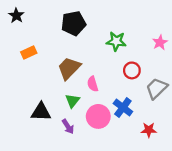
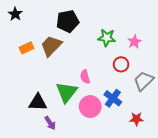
pink star: (160, 42) -> (134, 42), moved
brown trapezoid: (69, 68) -> (51, 46), moved
green triangle: (72, 101) -> (67, 92), size x1.6
purple arrow: (68, 127) -> (50, 123), moved

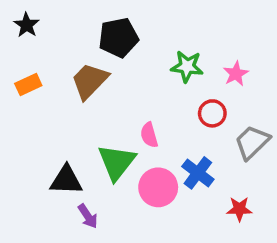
orange rectangle: (26, 48) -> (28, 85), moved

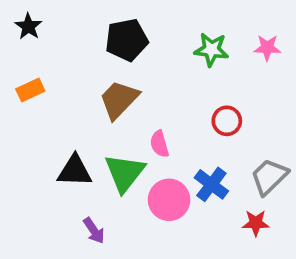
green star: (187, 66) -> (211, 50), moved
pink star: (236, 74) -> (267, 48), moved, turned 30
brown trapezoid: (90, 81) -> (119, 100), moved
gray trapezoid: (252, 142) -> (269, 177), moved
black triangle: (66, 180) -> (75, 171), moved

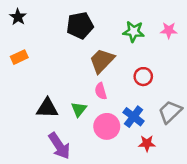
brown trapezoid: (119, 100) -> (102, 61), moved
green triangle: (125, 173) -> (79, 109), size x0.6
red star: (256, 223) -> (147, 143), moved
purple arrow: (94, 231) -> (59, 146), size x1.6

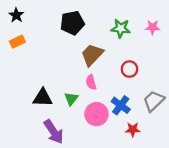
orange rectangle: (19, 57) -> (17, 42), moved

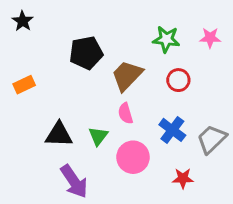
black pentagon: (72, 23) -> (86, 53), moved
orange rectangle: (17, 42) -> (24, 85), moved
red circle: (129, 69) -> (178, 80), moved
blue cross: (121, 105) -> (172, 130), moved

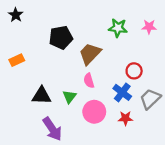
red circle: (178, 80) -> (134, 71), moved
red star: (183, 178) -> (125, 118), moved

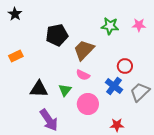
pink semicircle: (89, 81) -> (83, 75), turned -48
red star: (125, 118) -> (117, 125), moved

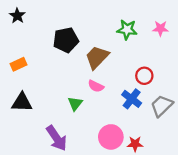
black triangle: (39, 89) -> (22, 102), moved
pink circle: (88, 104) -> (111, 137), moved

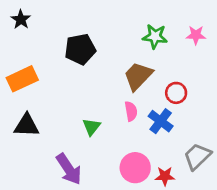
brown trapezoid: (97, 57) -> (138, 76), moved
orange rectangle: (18, 64) -> (22, 79), size x1.5
pink semicircle: (96, 86) -> (131, 111), moved, turned -126
gray trapezoid: (162, 106) -> (197, 156), moved

